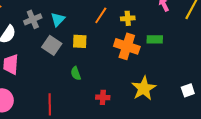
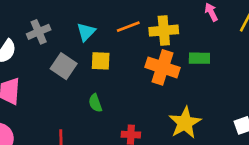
orange line: (101, 15) -> (128, 27), turned 36
yellow cross: (128, 18) -> (164, 31), size x1.5
cyan triangle: (58, 19) -> (86, 32), moved

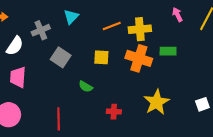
cyan triangle: (86, 32) -> (71, 17), moved
yellow square: (101, 61) -> (101, 57), moved
green semicircle: (95, 103) -> (86, 87), turned -40

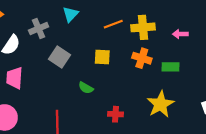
pink arrow: (177, 15) -> (180, 34), moved, turned -64
green rectangle: (168, 51) -> (170, 67), moved
orange cross: (139, 58) -> (142, 58), size x0.7

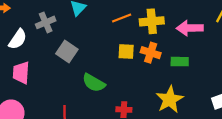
pink arrow: (180, 34) -> (190, 28), size x1.6
yellow square: (102, 57) -> (126, 52), moved
green semicircle: (86, 88) -> (94, 83), size x1.5

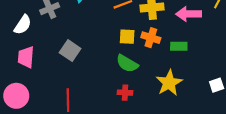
gray square: (67, 52) -> (70, 51), moved
green semicircle: (94, 83) -> (127, 63), moved

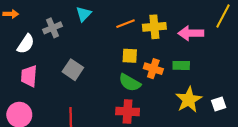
orange cross: (151, 38) -> (153, 69), moved
yellow star: (169, 83) -> (189, 100), moved
red cross: (125, 93) -> (128, 111), size x1.5

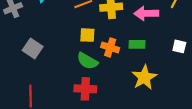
white square: (219, 104) -> (179, 46), moved, turned 32

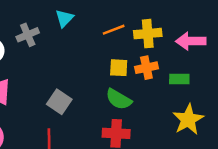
orange cross: (110, 47) -> (146, 68), moved, turned -30
gray square: (33, 49) -> (59, 102), moved

